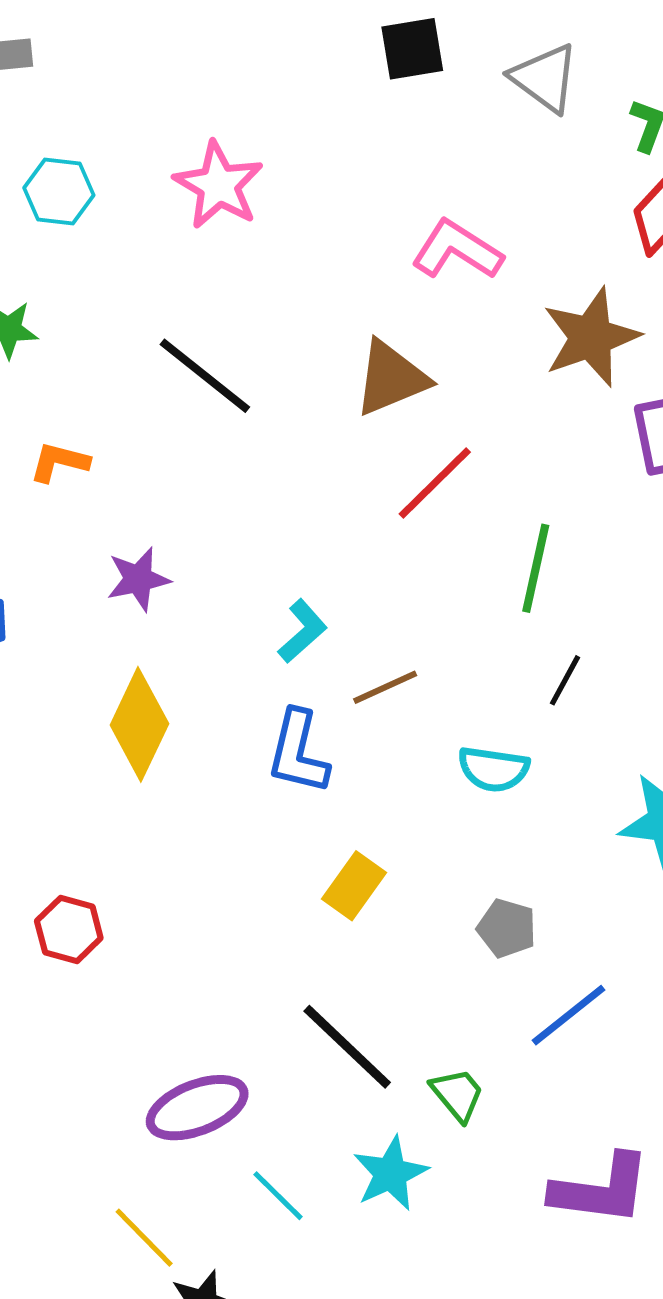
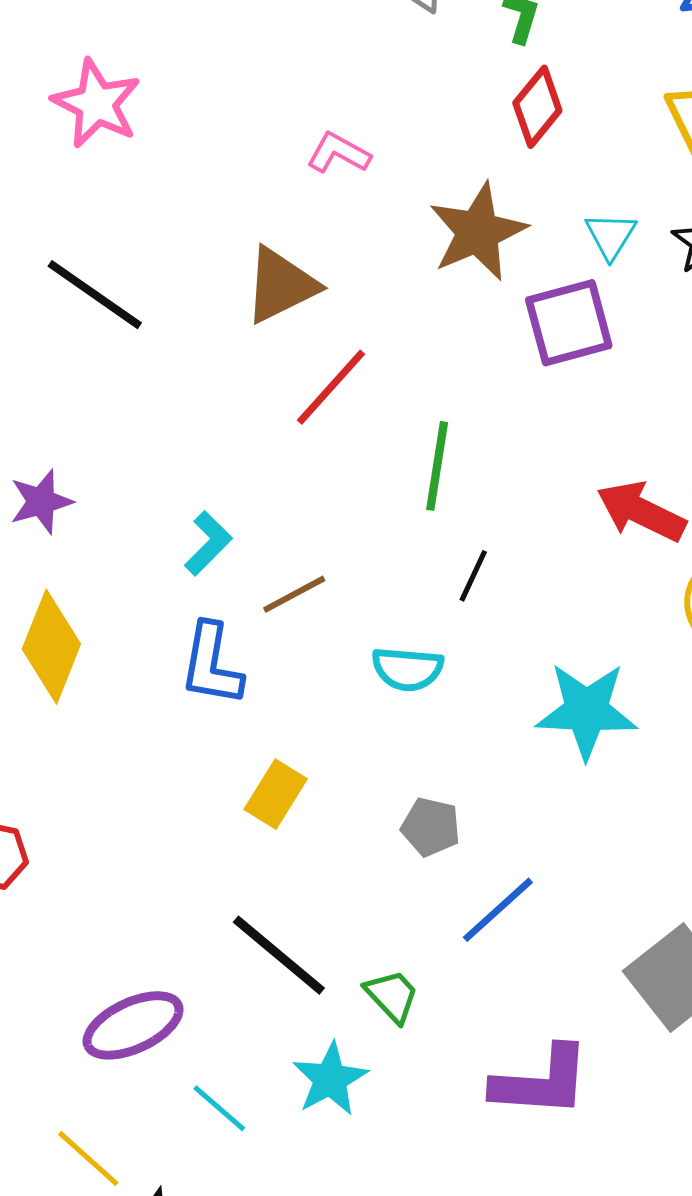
pink L-shape: (457, 250) -> (339, 153), size x0.7

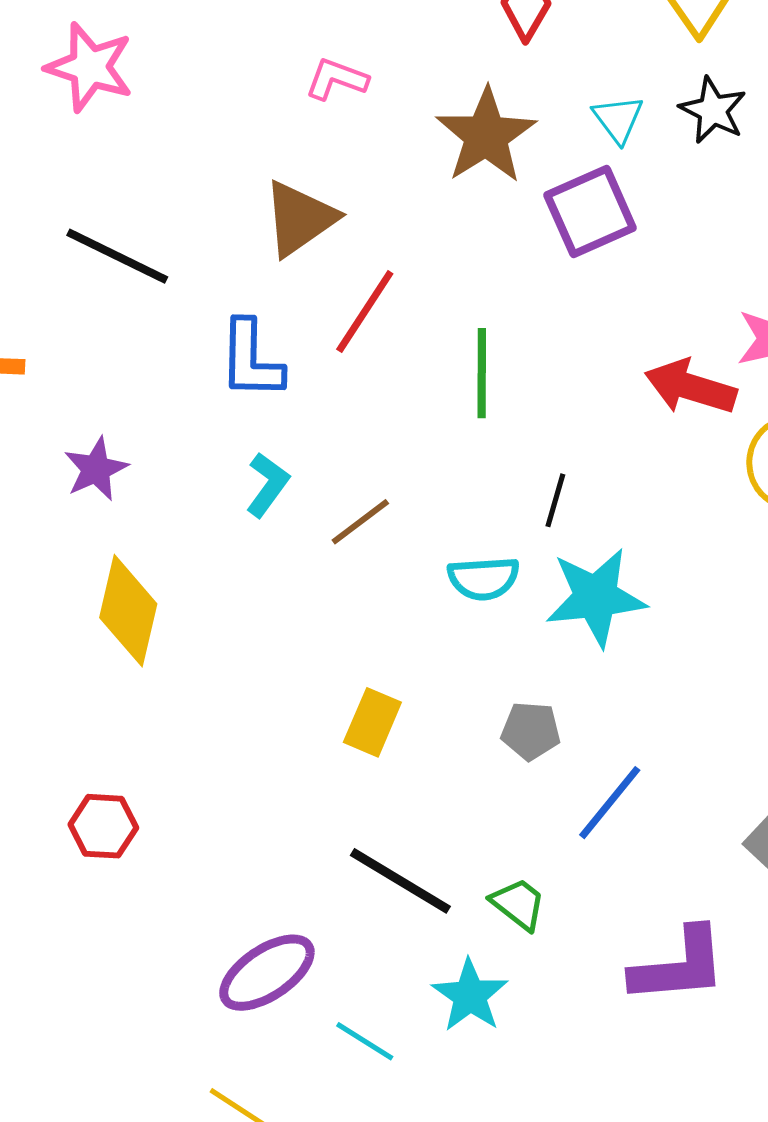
black line: (473, 576) -> (555, 500), moved
blue L-shape: (211, 664) -> (251, 360), moved
cyan star: (587, 711) -> (596, 597), moved

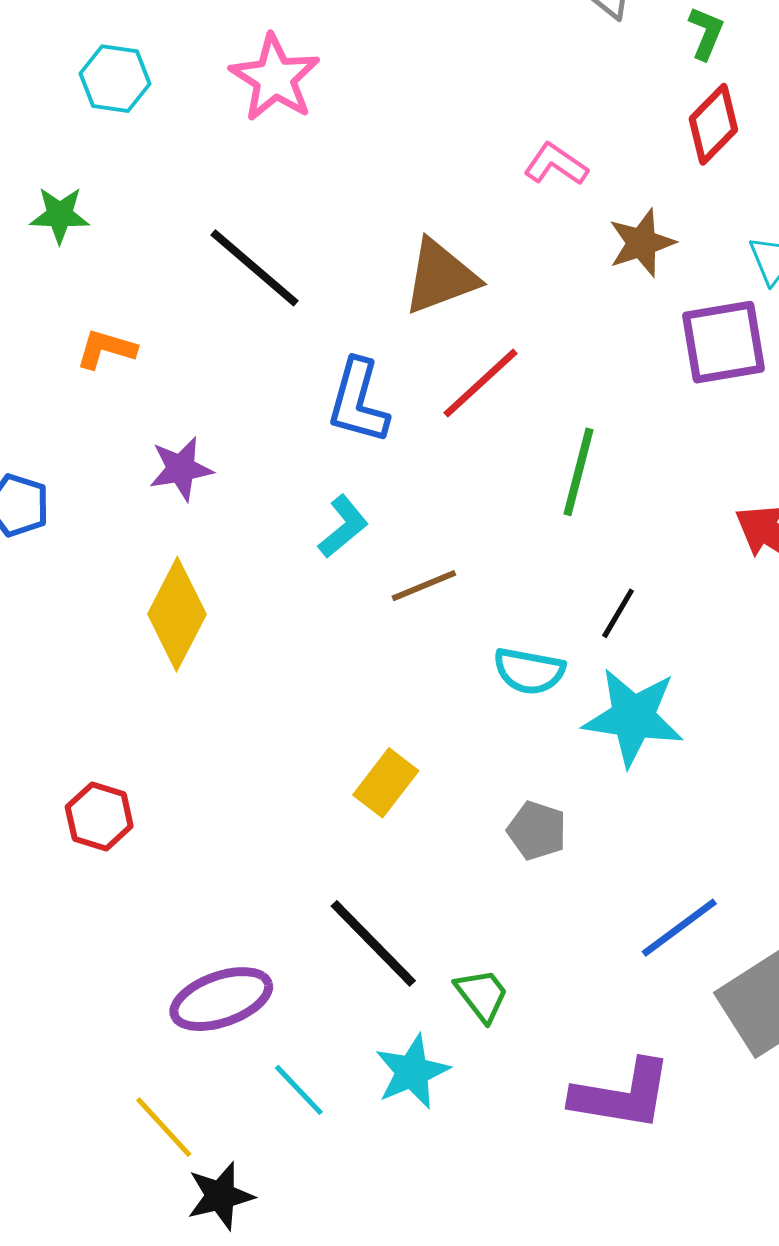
pink L-shape: (337, 79) -> (556, 164), moved
brown star: (486, 136) -> (642, 243), size x0.7
blue line: (610, 803) -> (679, 928), moved

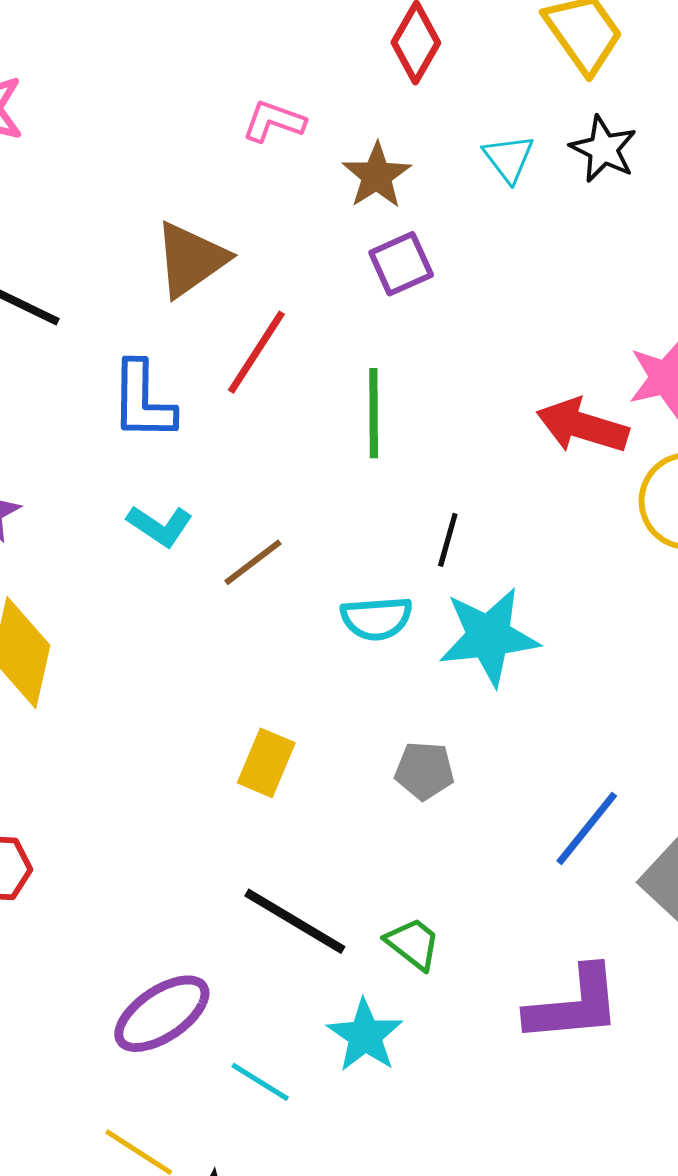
purple square: (724, 342) -> (401, 264), moved, size x0.7
cyan L-shape: (343, 527) -> (160, 526), turned 88

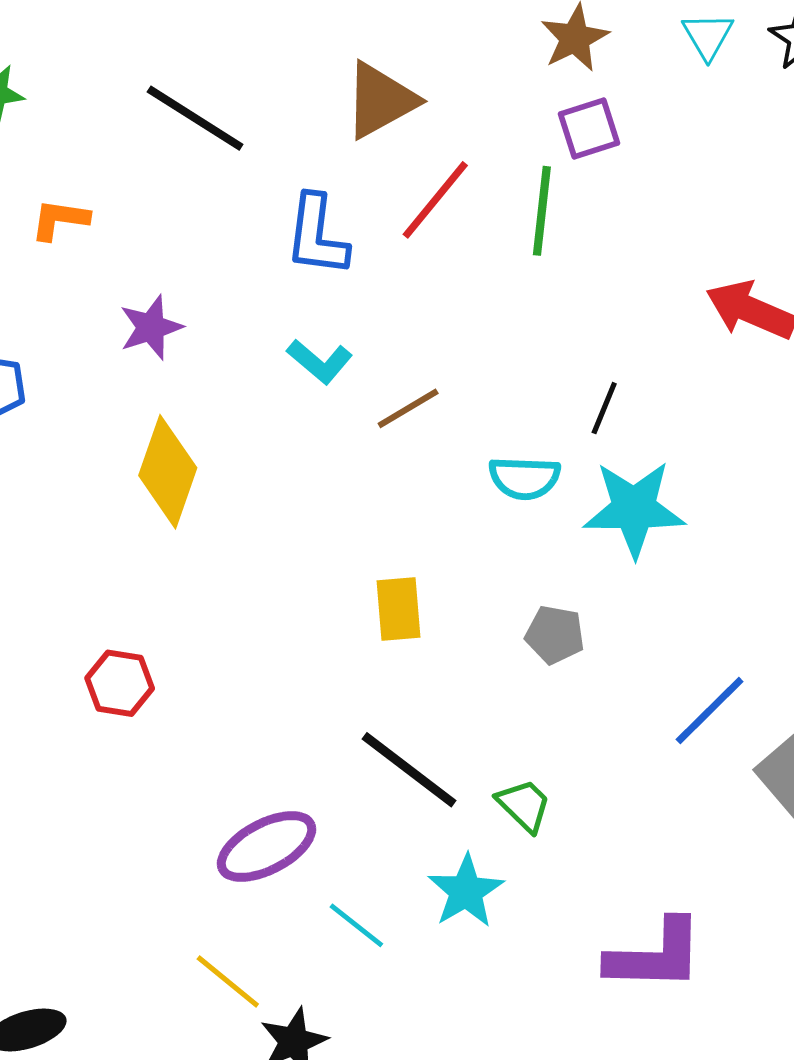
green line: (374, 413) -> (542, 211), moved
yellow rectangle: (266, 763) -> (398, 609), turned -34
purple L-shape: (574, 1005) -> (655, 955), moved

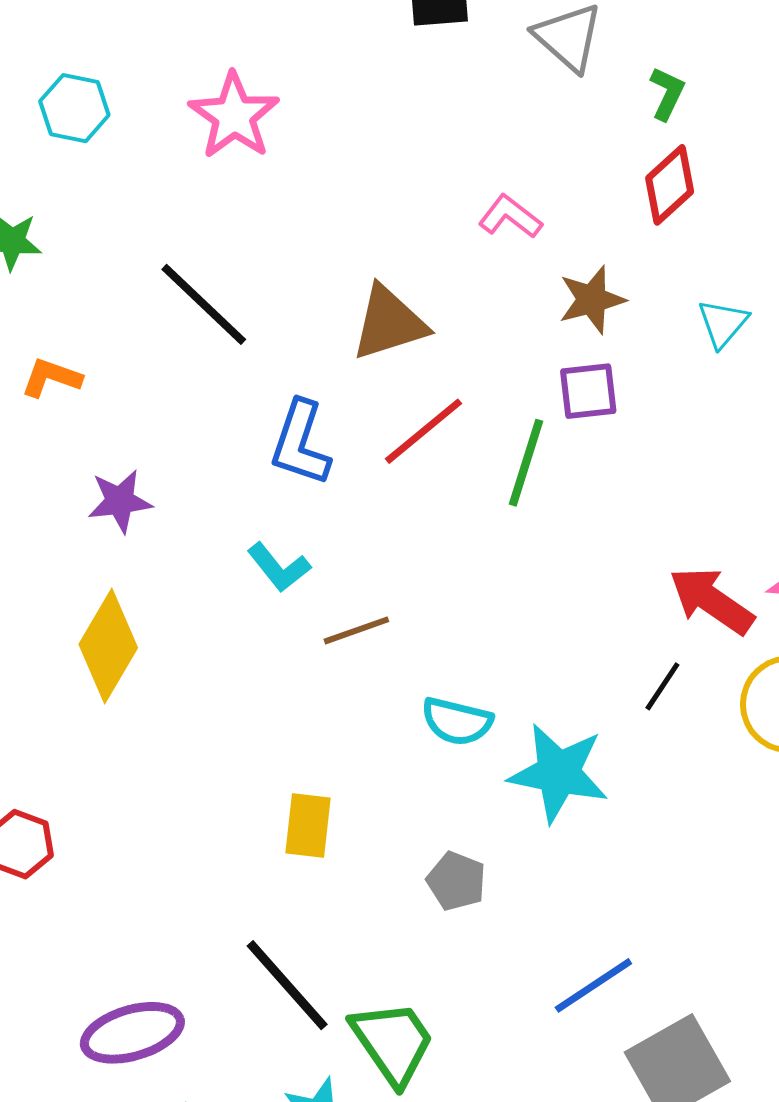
black line: (604, 408) -> (662, 686), moved
green trapezoid: (524, 805) -> (393, 1042), size x1.6

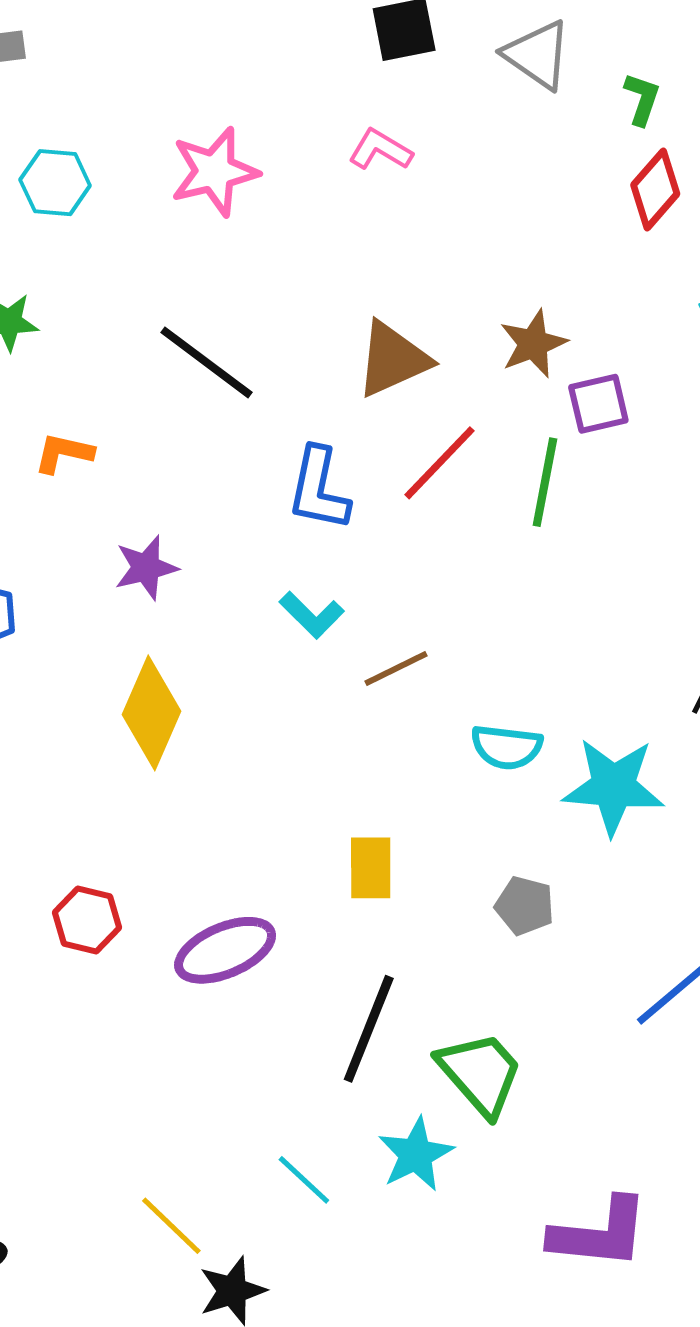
pink star: (234, 116) -> (215, 172), turned 30
pink L-shape: (510, 217) -> (380, 150), moved
brown star: (592, 300) -> (533, 344), moved
black line: (287, 985) -> (369, 1029), turned 70
purple ellipse: (132, 1033) -> (225, 950), moved

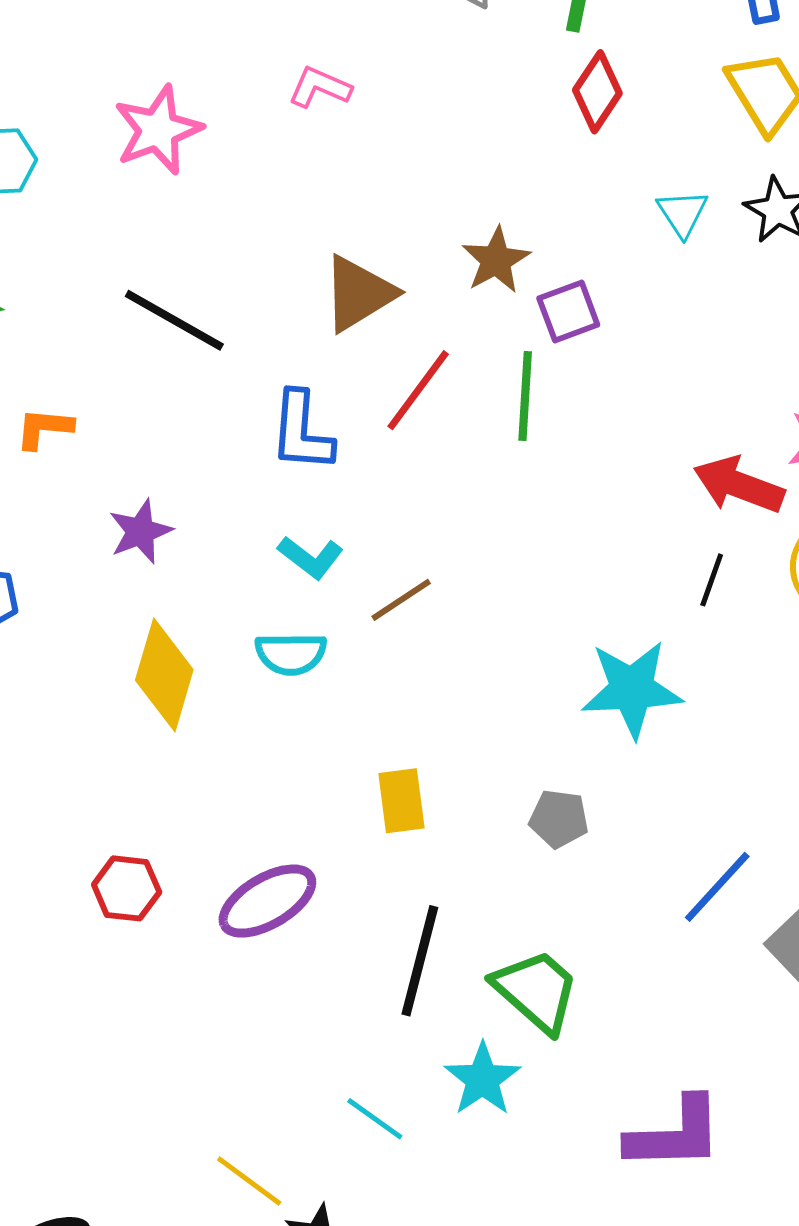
cyan semicircle: (507, 747) -> (291, 654), moved

